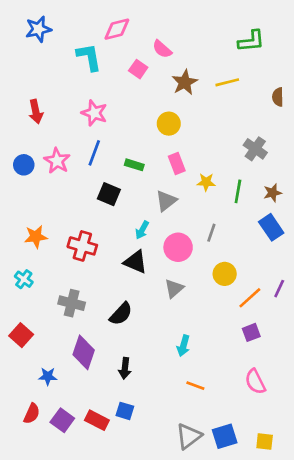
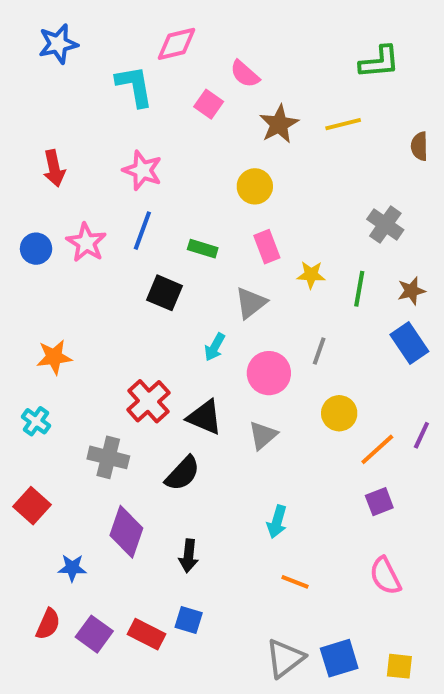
red cross: (82, 246) -> (148, 401), moved, turned 32
black triangle: (136, 262) -> (205, 417), moved

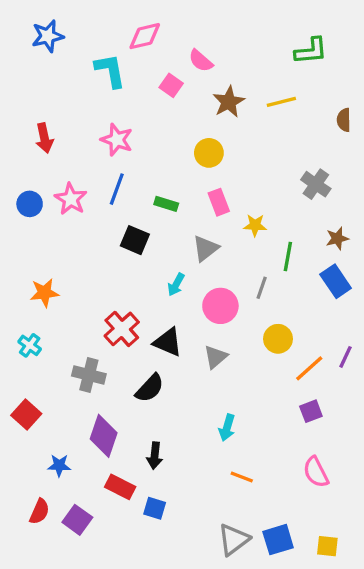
green line: (359, 289) -> (288, 257), moved
red rectangle: (146, 634) -> (120, 487), moved

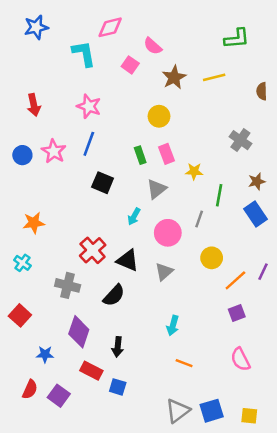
green rectangle: (166, 204) -> (140, 155), moved, turned 54

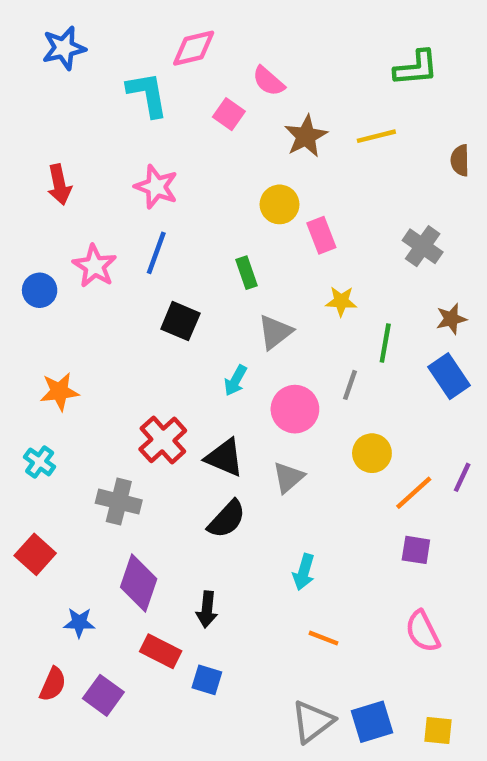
pink rectangle: (167, 154) -> (321, 235), moved
blue circle: (22, 155) -> (40, 290), moved
black semicircle: (114, 295) -> (227, 519), moved
purple square: (237, 313) -> (416, 550), turned 30

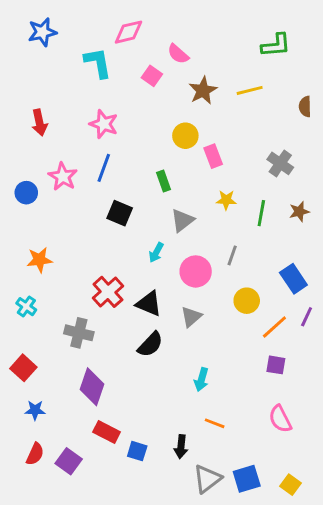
green line: (385, 343) -> (261, 213), moved
blue rectangle: (449, 376) -> (293, 279), moved
black arrow: (207, 609) -> (181, 447), moved
blue star: (79, 623) -> (35, 410), moved
yellow square: (438, 730) -> (290, 485), turned 30

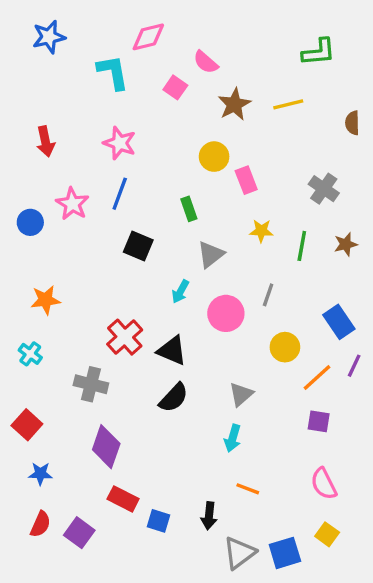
gray triangle: (191, 317) -> (241, 394), moved
yellow square: (290, 485) -> (327, 534), moved

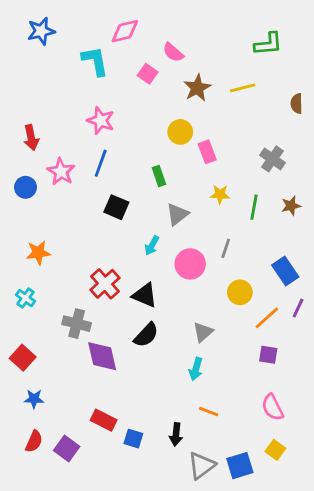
red arrow: (45, 141) -> (31, 138), moved
purple diamond: (106, 447) -> (102, 356), moved, turned -32

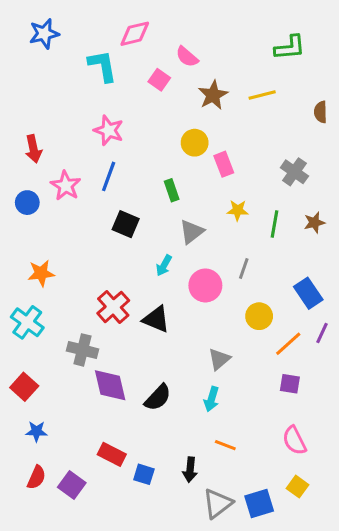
cyan cross: (25, 298) -> (27, 322), size x1.5
black semicircle: (146, 335) -> (158, 398), moved

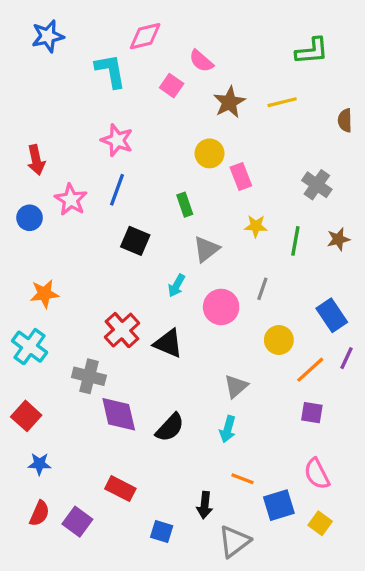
blue square: (144, 474) -> (162, 532), moved
blue square: (259, 503) -> (279, 505), moved

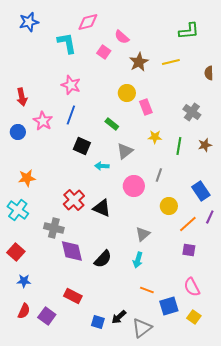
green rectangle: (185, 205) -> (112, 124), turned -32
cyan arrow: (176, 286) -> (102, 166), moved, turned 64
black arrow: (205, 505) -> (119, 317), moved, turned 42

